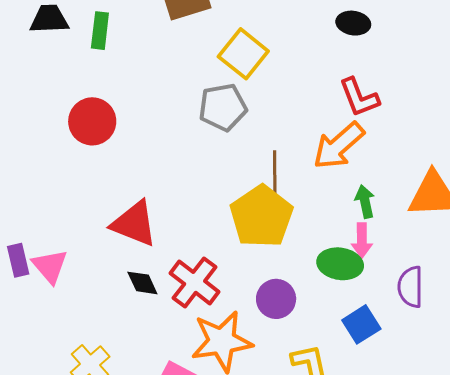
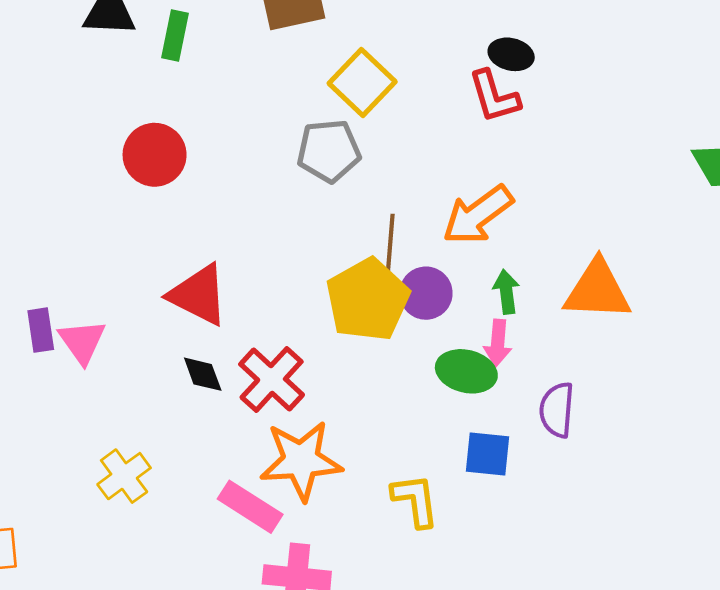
red L-shape: (359, 97) -> (494, 96), moved
purple circle: (276, 299) -> (426, 293), moved
blue square: (361, 324) -> (488, 454), turned 33

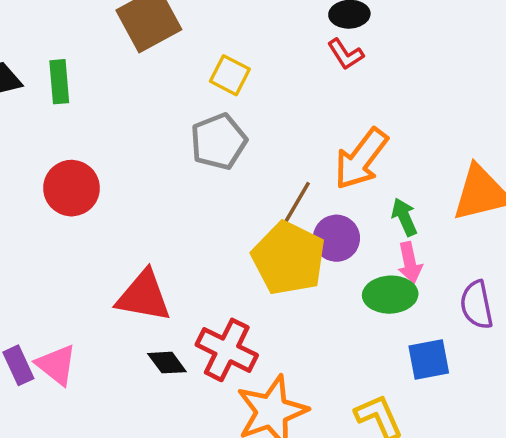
yellow square: (362, 83) -> (230, 75), size x0.7
red L-shape: (494, 96) -> (346, 54), size x0.7
brown line: (390, 246) -> (294, 207), turned 42

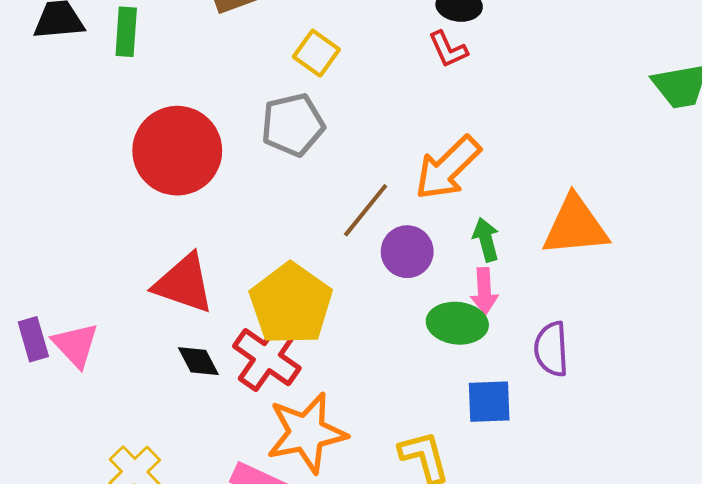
red circle: (72, 188) -> (177, 151), moved, size x1.4
yellow pentagon: (289, 258) -> (291, 304), moved

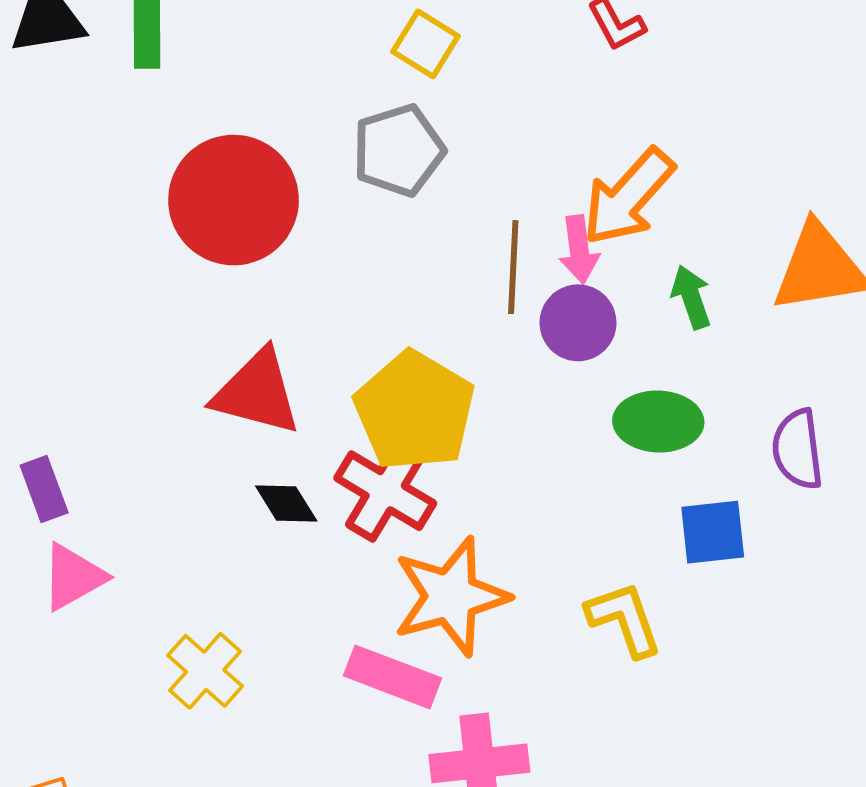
brown line: (366, 210) -> (513, 267), turned -32
pink arrow: (484, 291) -> (579, 250), moved
pink triangle: (76, 345) -> (73, 577), moved, turned 48

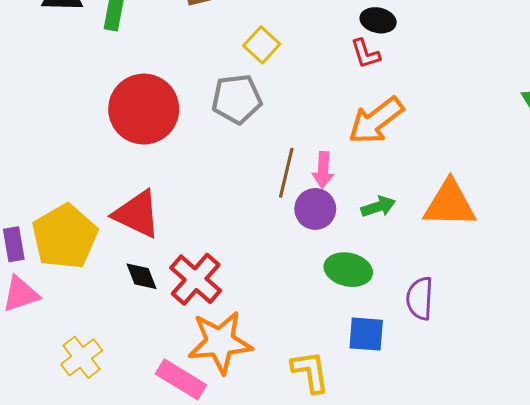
orange arrow: (628, 197) -> (376, 121), moved
green arrow: (691, 297) -> (378, 207), turned 80
yellow pentagon: (415, 411) -> (65, 237), moved

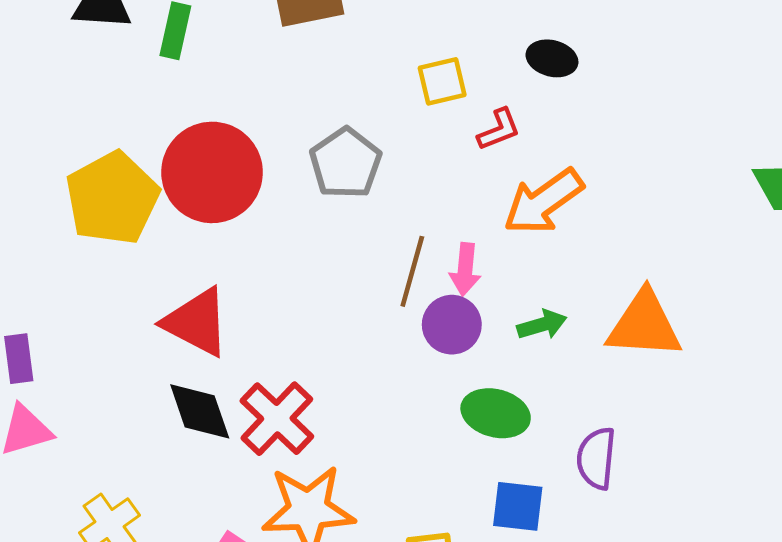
yellow square: (262, 45) -> (442, 81), moved, turned 32
red L-shape: (365, 54) -> (499, 130), moved, turned -96
gray pentagon: (237, 99) -> (346, 163), turned -30
yellow pentagon: (65, 237) -> (112, 198), moved
black diamond: (142, 276) -> (200, 411), size x1.4

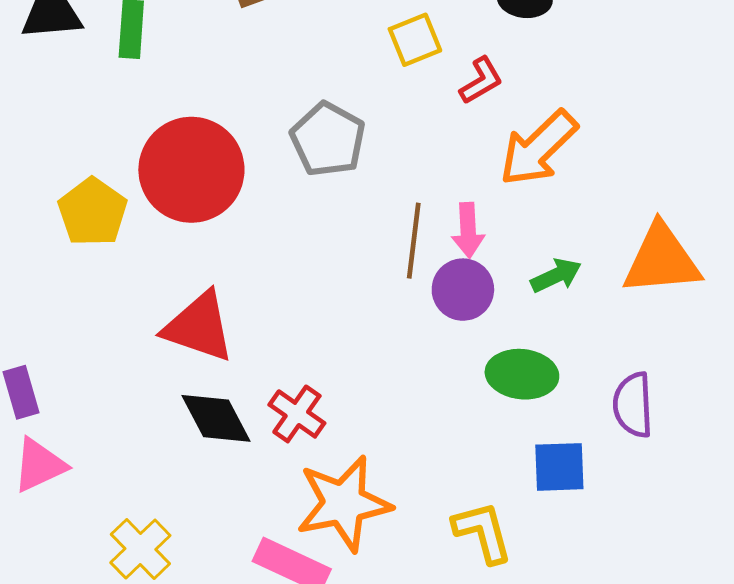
yellow pentagon: (112, 198) -> (93, 212), size x0.7
red cross: (277, 419) -> (297, 414), size x0.7

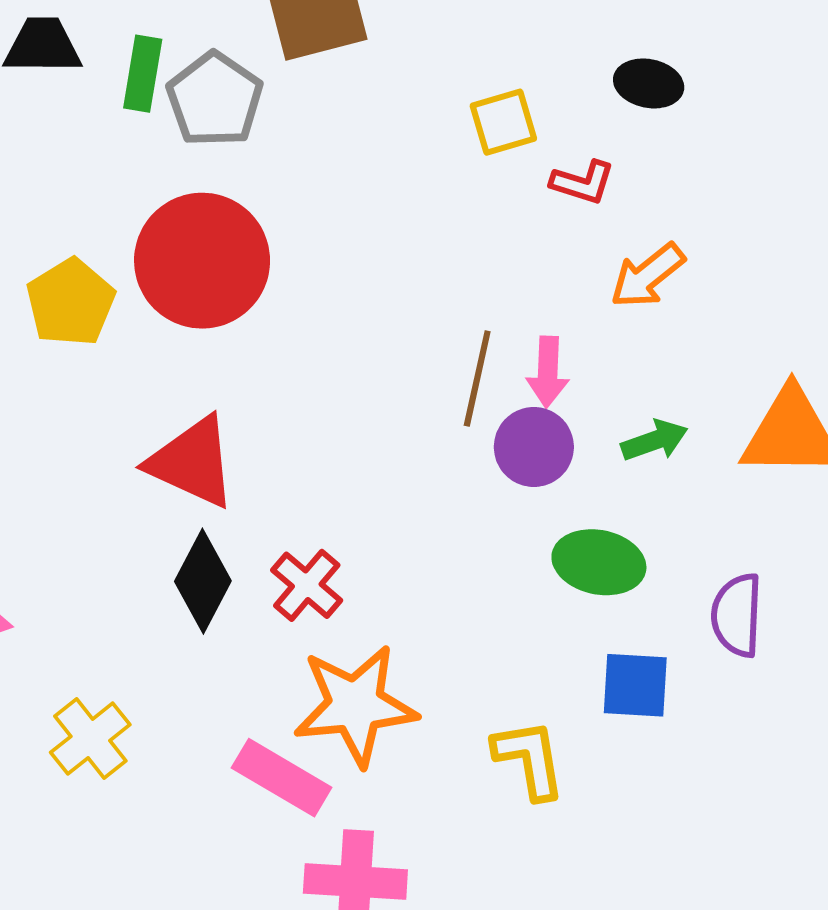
red L-shape: (481, 81) -> (583, 182), turned 42
gray pentagon: (328, 139) -> (215, 99), moved
orange arrow: (538, 148) -> (647, 276), size x0.7
black diamond: (216, 418) -> (203, 581), turned 50

